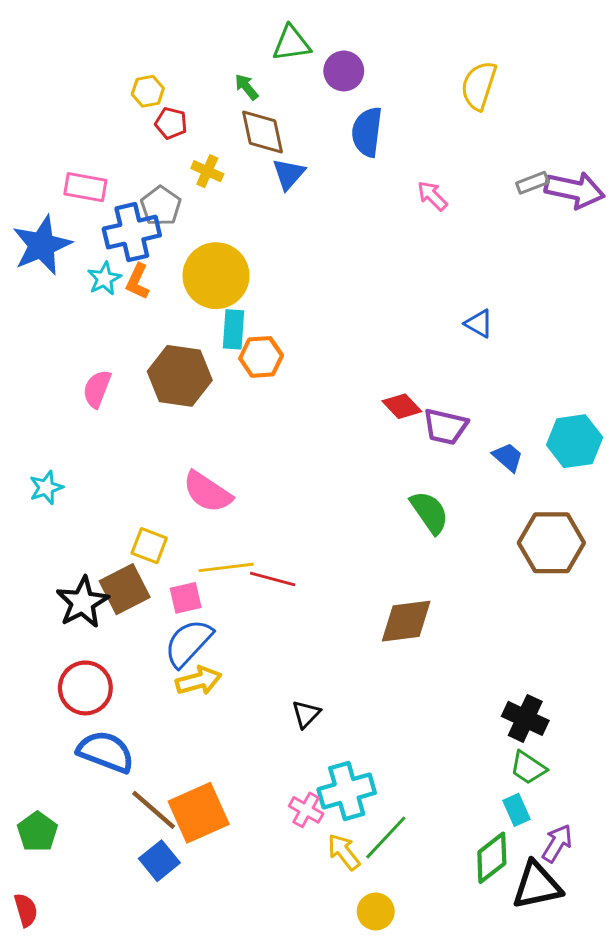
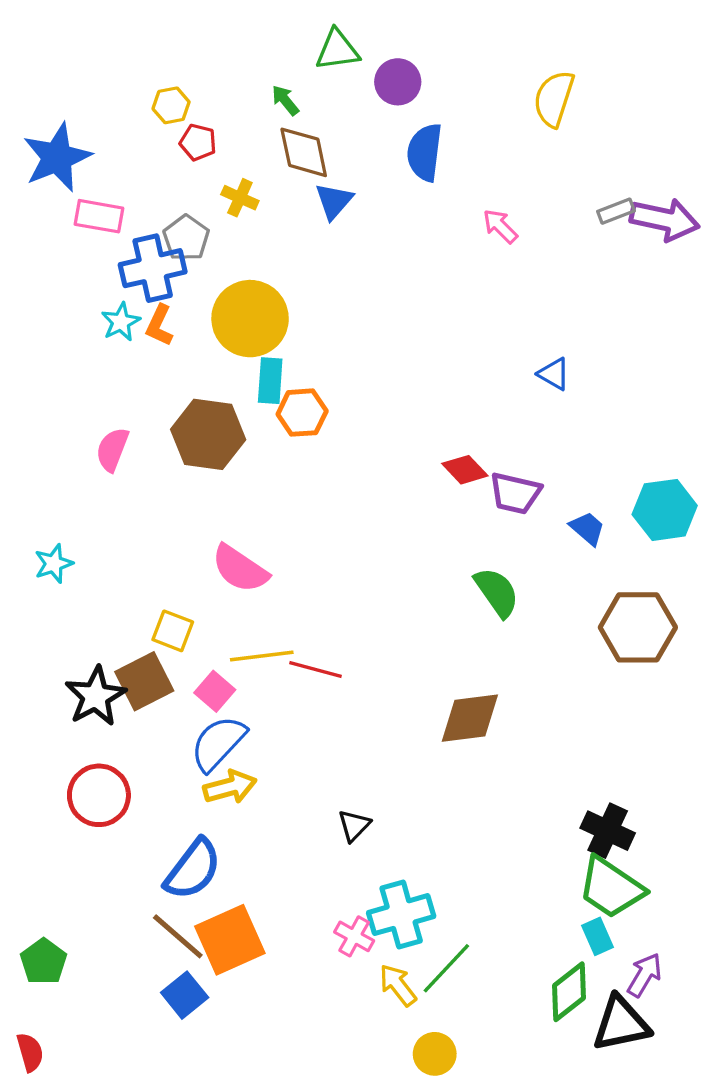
blue star: (42, 245) -> (57, 157), moved
pink square: (186, 598) -> (215, 691), turned -36
blue semicircle: (106, 752) -> (193, 869), moved, turned 106
green trapezoid: (528, 768) -> (611, 888), size x1.6

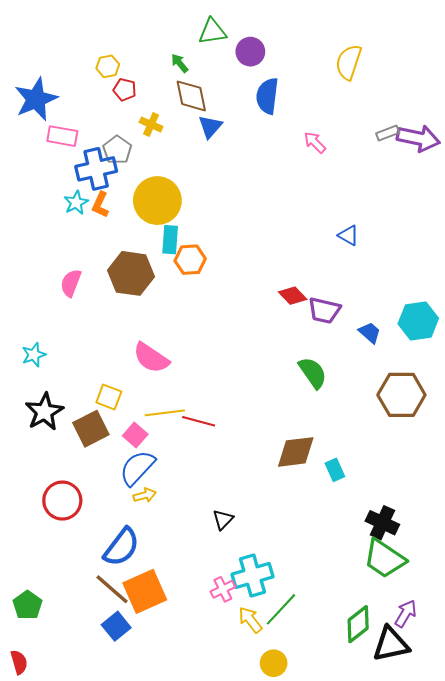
black star: (96, 696) -> (44, 412), moved
yellow arrow: (230, 787) -> (145, 495), size x0.7
pink cross: (354, 936) -> (223, 589), turned 35
cyan rectangle: (598, 936) -> (335, 470), moved

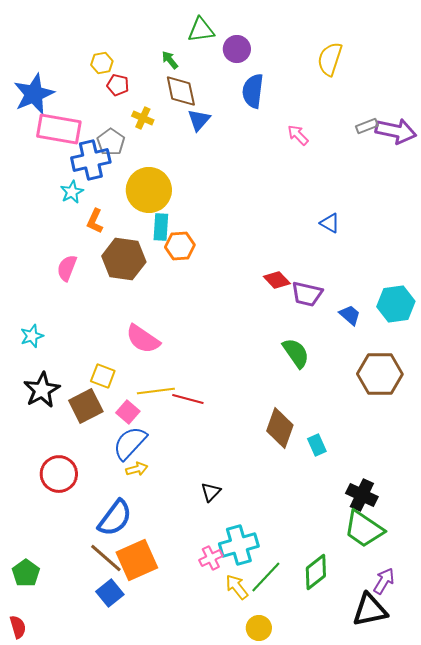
pink rectangle: (62, 136) -> (59, 129), size x1.5
orange L-shape: (100, 205) -> (95, 221), moved
brown diamond: (296, 452) -> (280, 428), turned -63
green diamond: (358, 624) -> (316, 572), moved

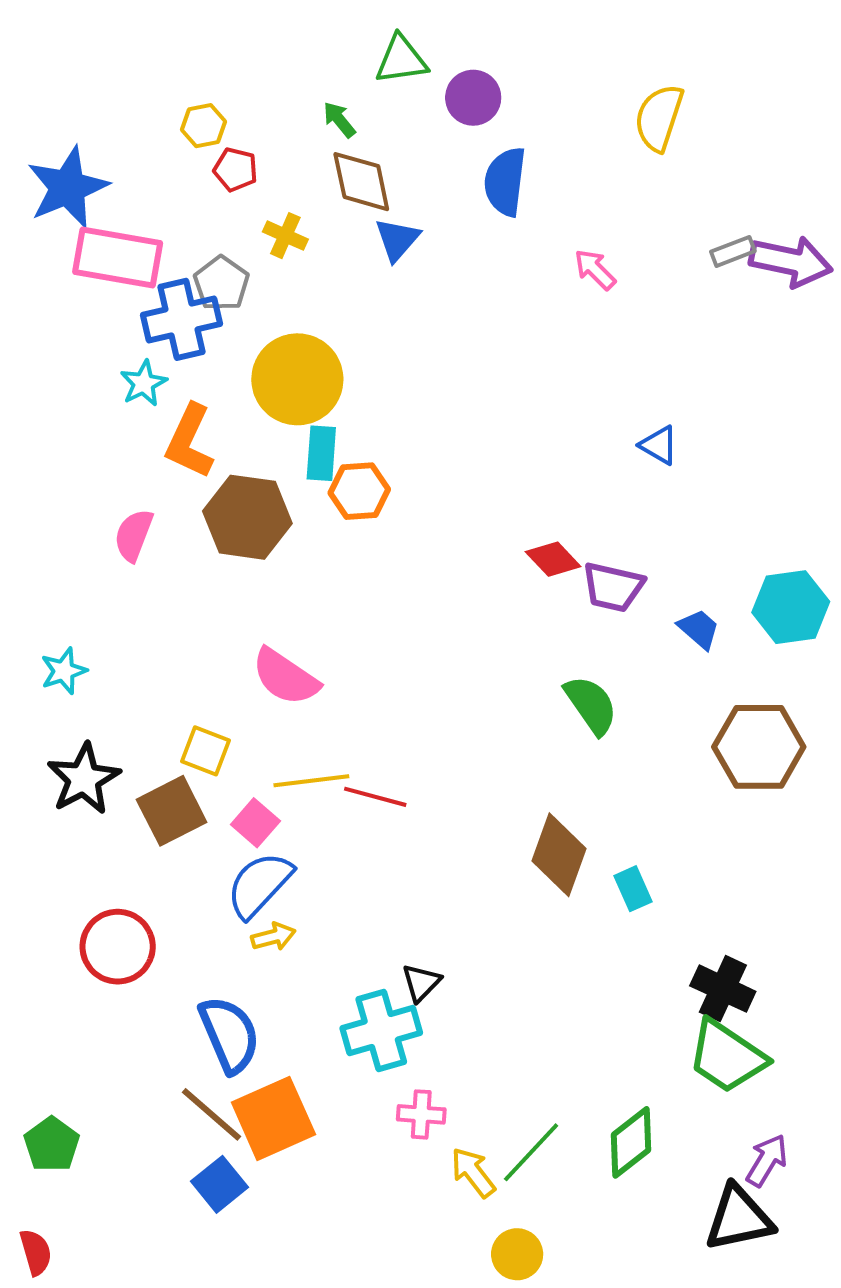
orange L-shape: (95, 221) -> (190, 441), size x1.5
blue semicircle: (115, 518) -> (229, 1035), turned -60
cyan cross: (239, 545) -> (381, 1031), moved
pink cross: (211, 558) -> (421, 1114), turned 30

